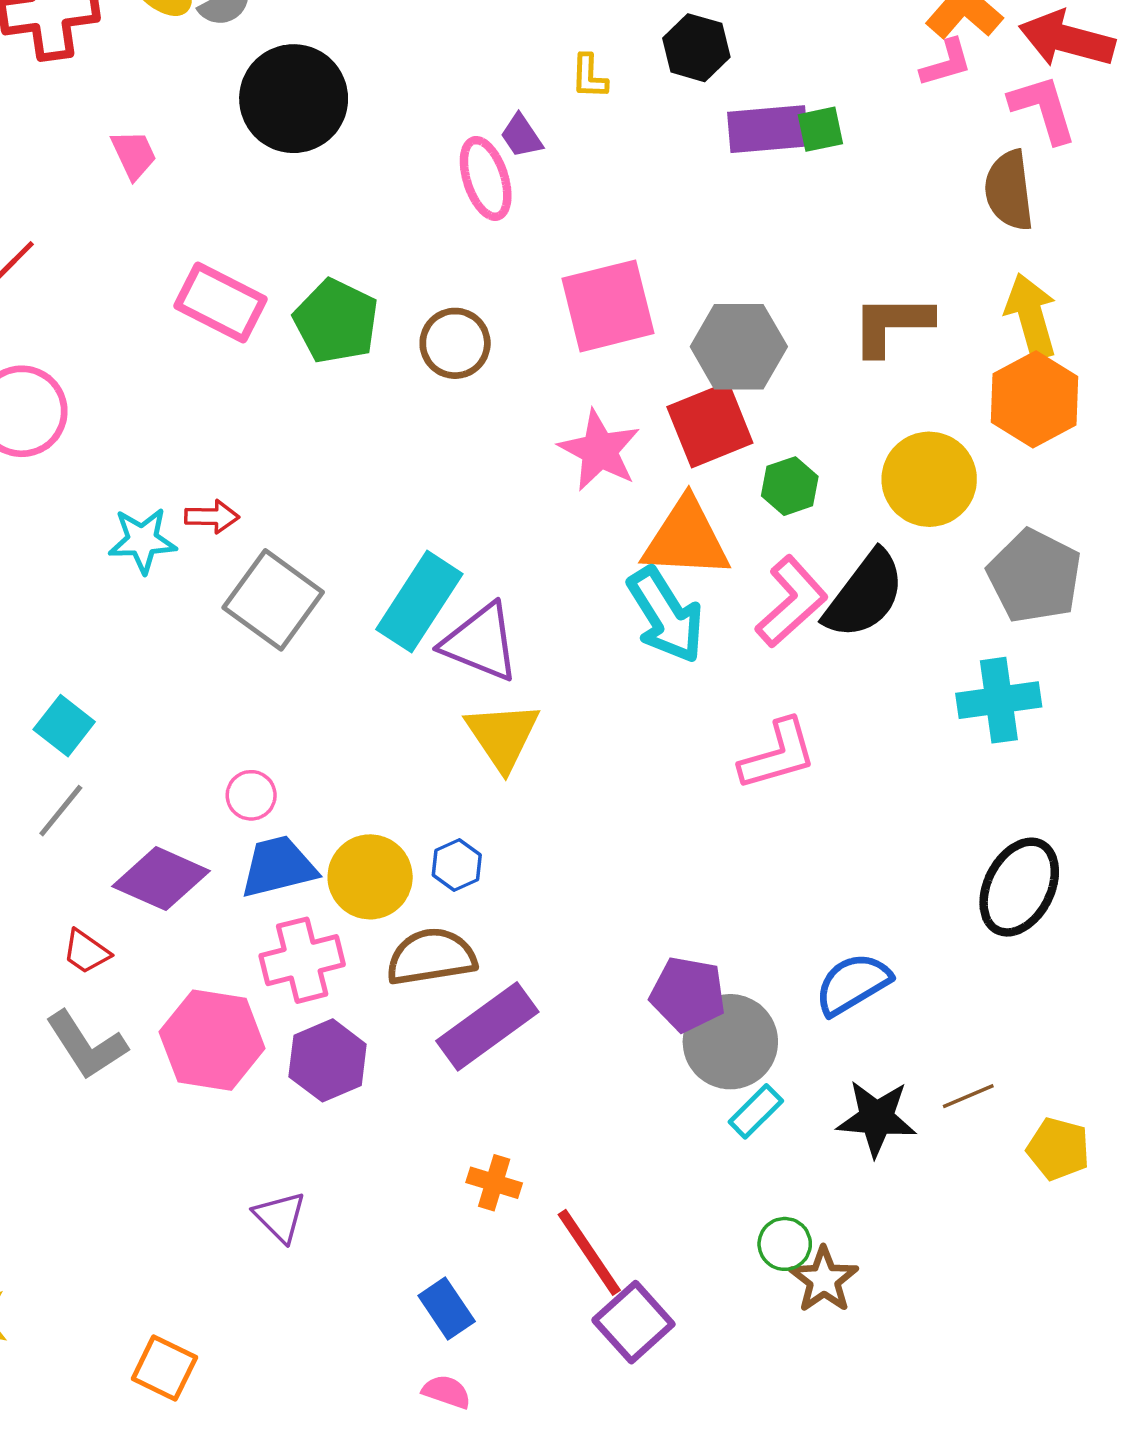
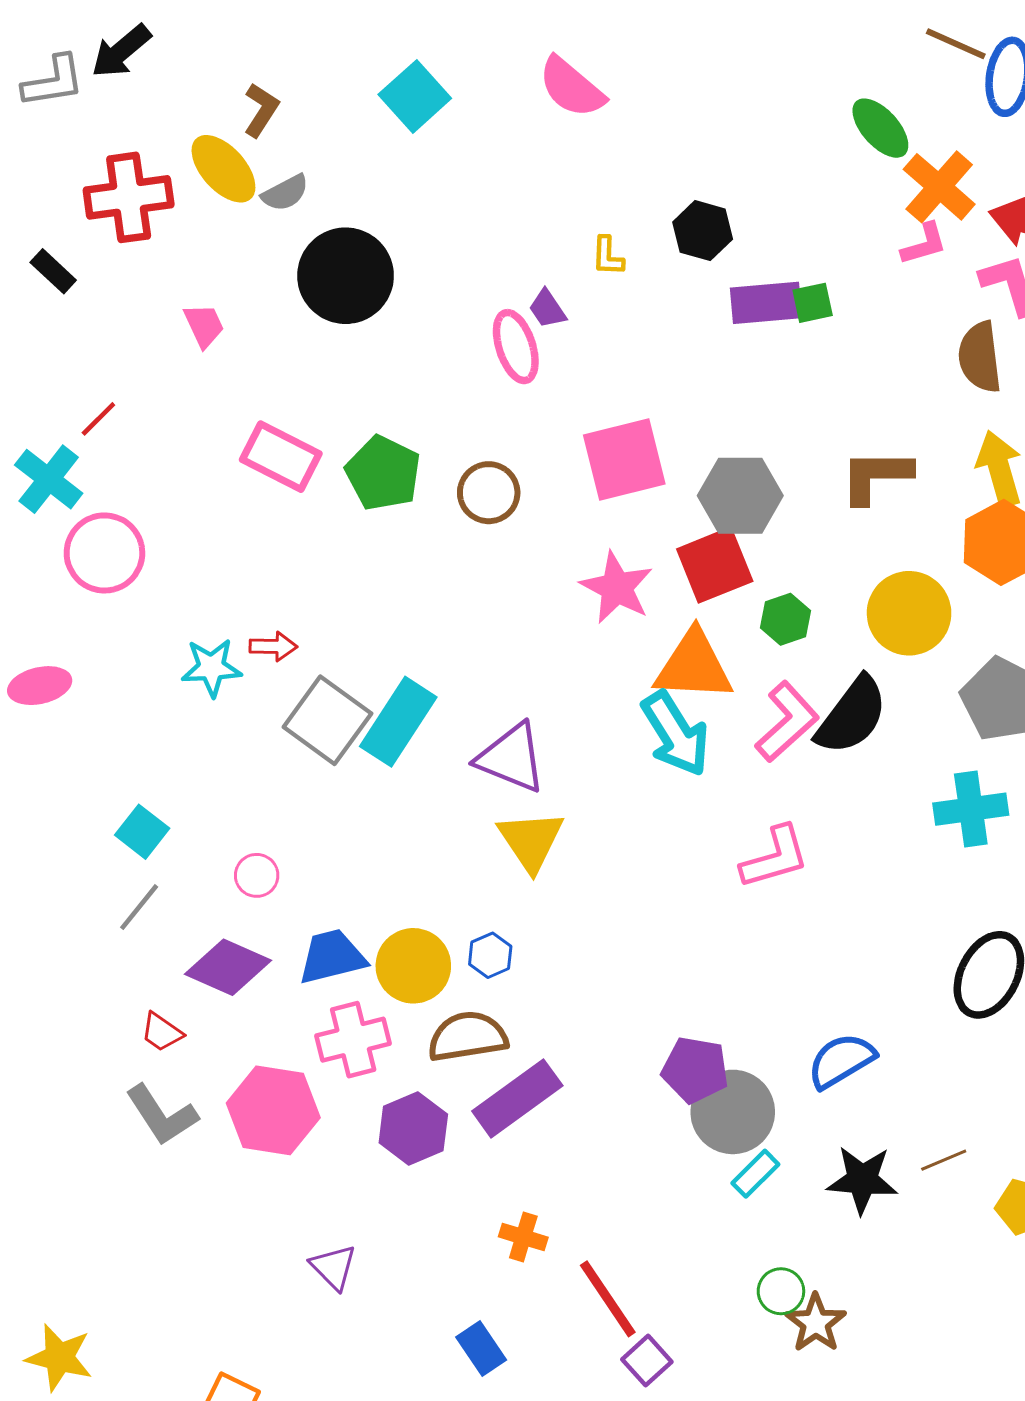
cyan rectangle: (419, 602) -> (398, 722), moved
pink circle: (251, 795) -> (257, 875), moved
purple hexagon: (328, 1060) -> (413, 1129), moved
purple square: (633, 1322) -> (647, 1361), size x0.7

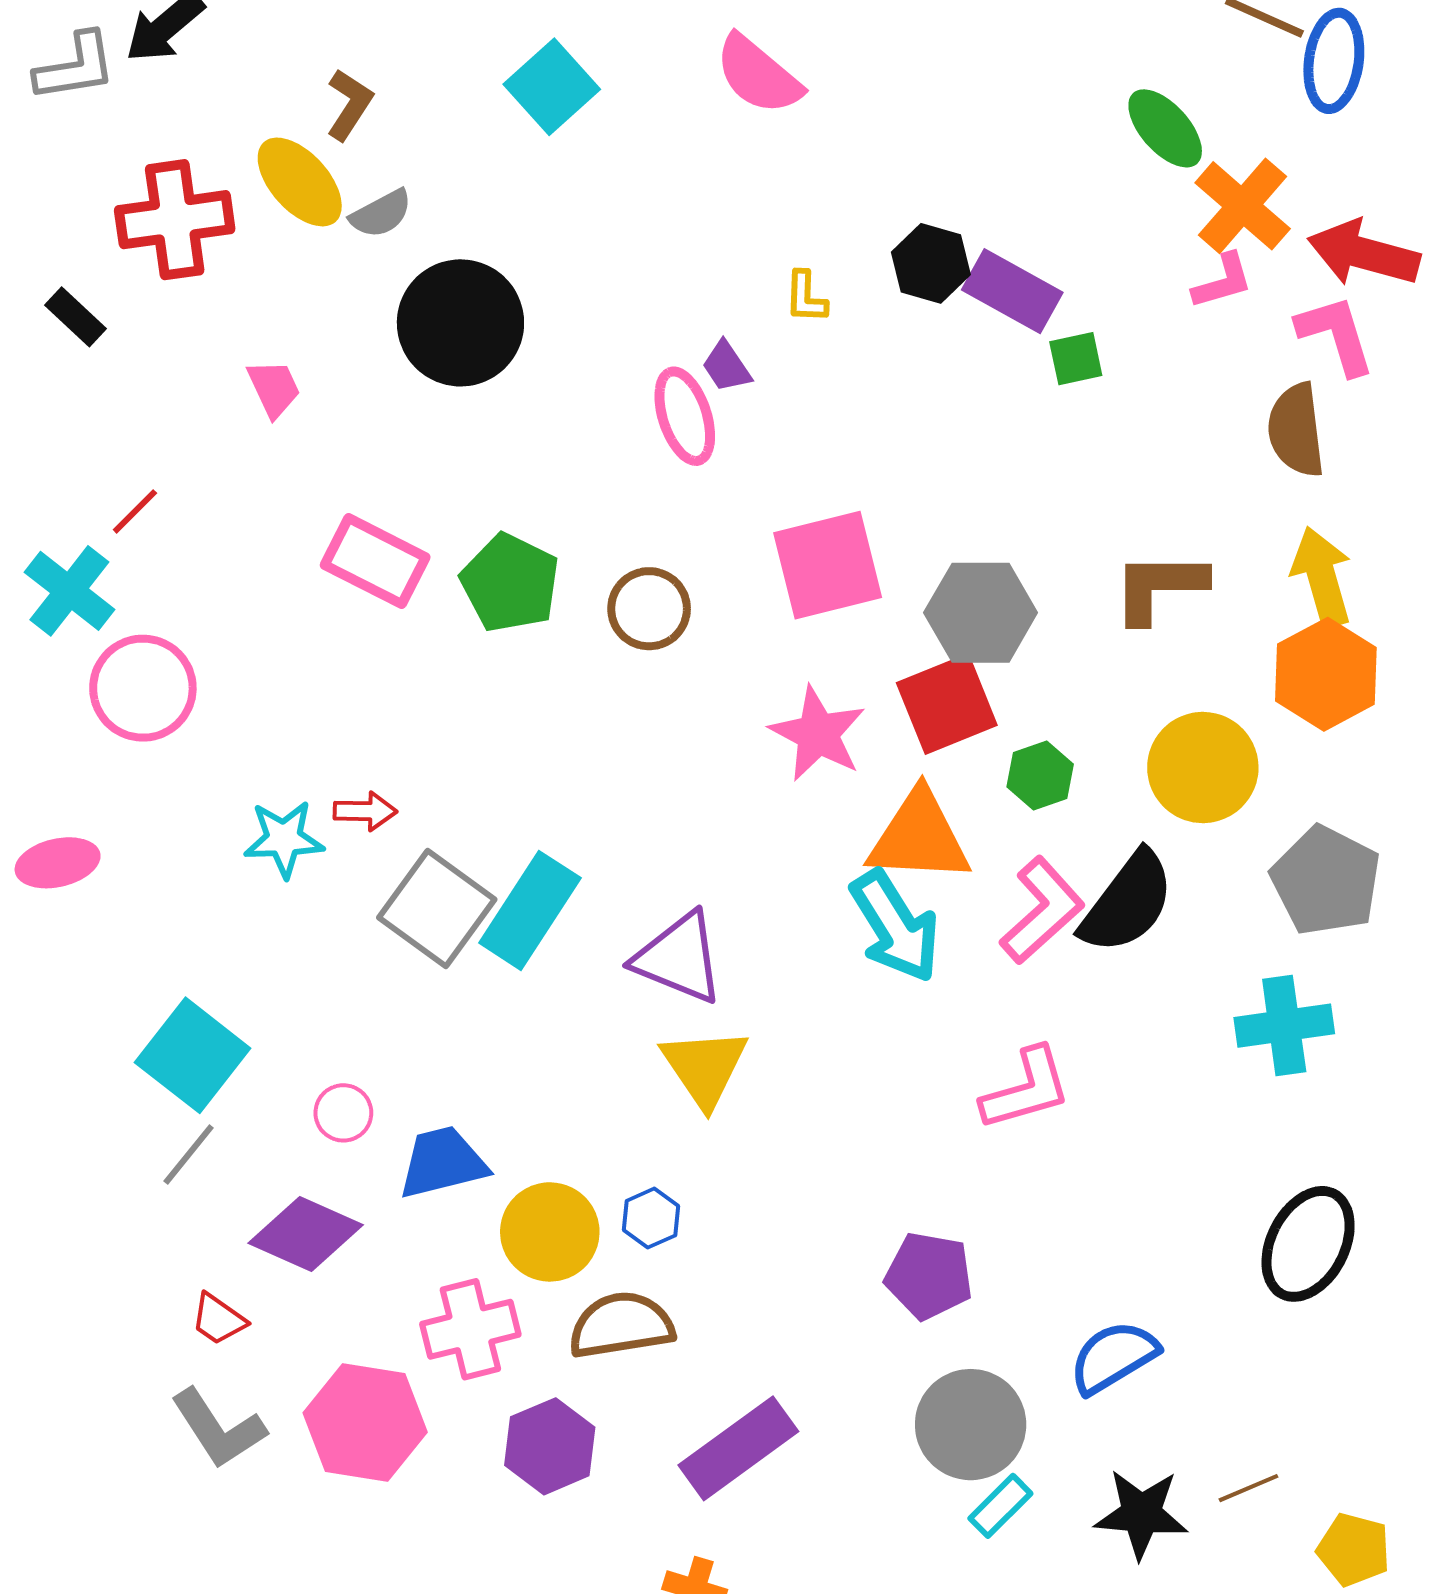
purple rectangle: (766, 303) -> (1012, 291), moved, turned 34
cyan square: (142, 832) -> (193, 1055), size x1.6
blue trapezoid: (332, 957) -> (443, 1163), moved
purple pentagon: (695, 1070) -> (929, 1276), moved
purple rectangle: (517, 1098) -> (738, 1448), moved

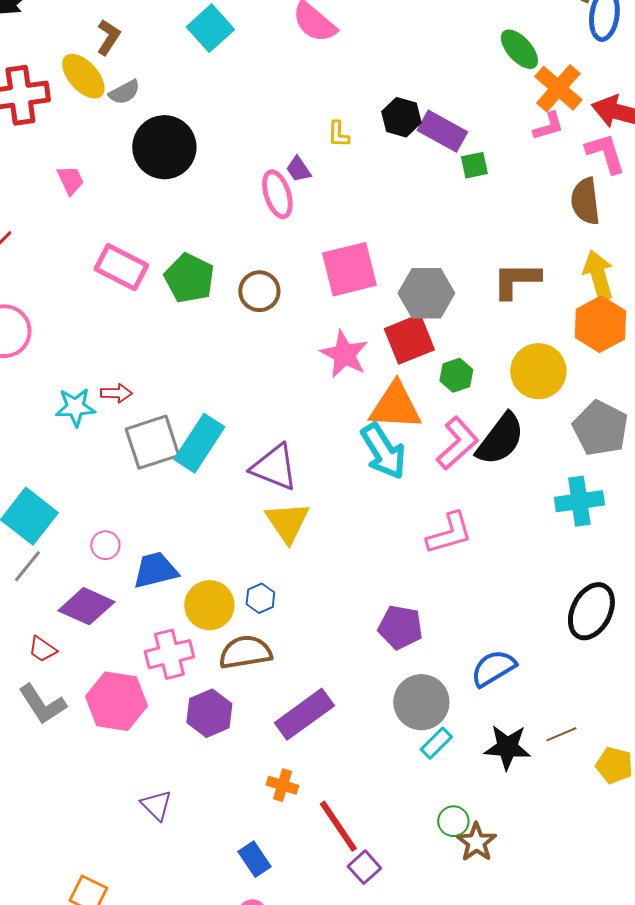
gray square: (437, 908) -> (152, 442), turned 36

